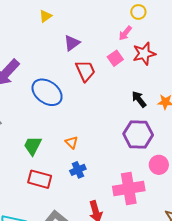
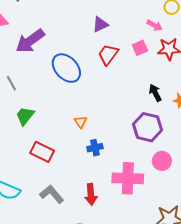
pink arrow: (125, 33) -> (154, 25), turned -112
red trapezoid: (85, 71) -> (108, 54), turned -130
green trapezoid: (33, 146) -> (25, 116), moved
blue cross: (78, 170) -> (95, 148), moved

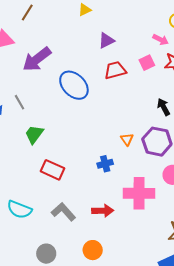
red trapezoid: (108, 54) -> (115, 70), turned 40
orange triangle: (81, 122) -> (127, 139), moved
red arrow: (91, 194) -> (103, 211), turned -85

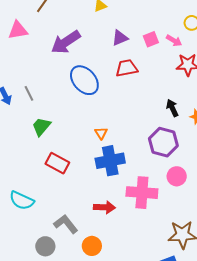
purple arrow: (37, 59) -> (66, 42), moved
pink square: (147, 63) -> (151, 39), moved
orange triangle: (127, 139) -> (101, 133), moved
blue cross: (105, 164) -> (110, 161), size x1.8
gray L-shape: (63, 212) -> (66, 224), moved

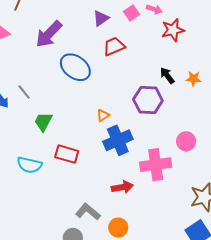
orange triangle: (101, 133) -> (103, 115), turned 40
purple hexagon: (163, 142) -> (148, 100), moved
cyan semicircle: (22, 200) -> (29, 165), moved

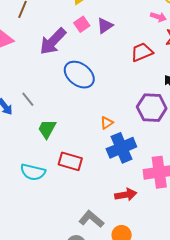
pink square: (132, 13) -> (82, 24), moved
red trapezoid: (114, 46) -> (142, 52), moved

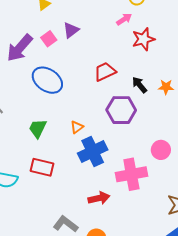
pink arrow: (158, 17) -> (124, 19), turned -49
pink square: (82, 24) -> (49, 39), moved
red trapezoid: (142, 52) -> (105, 72), moved
green trapezoid: (47, 129) -> (38, 128), moved

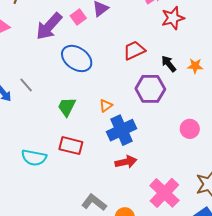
pink cross: (131, 174) -> (164, 193), moved, turned -36
red arrow: (99, 198) -> (126, 162), moved

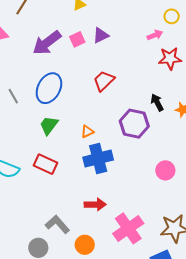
red trapezoid: (134, 50) -> (104, 81), moved, turned -30
blue ellipse: (77, 58) -> (49, 88), moved, turned 72
red arrow: (126, 162) -> (95, 205), moved

